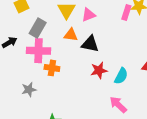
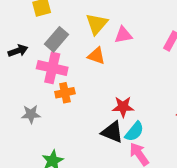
black triangle: (90, 44) -> (112, 132), moved
orange cross: (52, 68) -> (65, 93), turned -32
cyan semicircle: (121, 76) -> (134, 131), moved

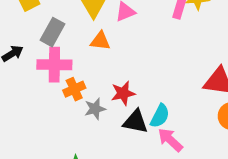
red star: (123, 107) -> (123, 93), moved
gray star: (31, 114) -> (95, 109), moved

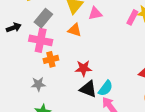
gray star: (95, 109) -> (38, 84), moved

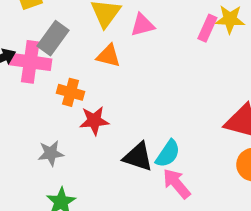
pink cross: (41, 40) -> (30, 62), moved
orange cross: (51, 59) -> (71, 92), moved, turned 32
red star: (83, 68) -> (94, 121), moved

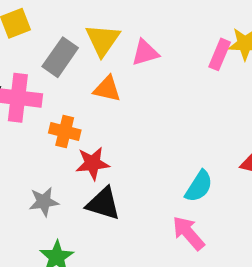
gray rectangle: (53, 38) -> (60, 57), moved
cyan semicircle: (168, 154) -> (199, 186), moved
black triangle: (138, 157) -> (103, 204), moved

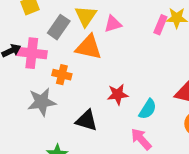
orange triangle: (107, 89) -> (89, 47), size x1.5
red star: (92, 163) -> (118, 94), moved
gray star: (44, 202) -> (42, 102), moved, size x1.5

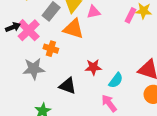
pink cross: (32, 53) -> (29, 30), turned 35

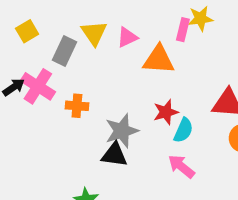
orange triangle: (73, 29) -> (159, 60), moved
red star: (93, 67) -> (166, 112), moved
gray star: (34, 69) -> (122, 131), moved

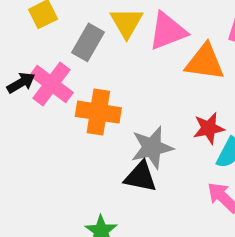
pink triangle: (127, 37) -> (168, 31), size x1.5
orange cross: (77, 106) -> (98, 112), size x1.5

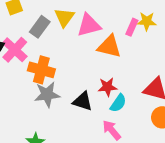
gray star: (152, 147) -> (47, 95), moved
black triangle: (141, 177) -> (83, 101), moved

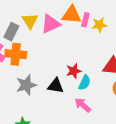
yellow star: (147, 21) -> (99, 25), moved
orange triangle: (109, 46) -> (72, 15), moved
orange cross: (41, 70) -> (16, 54), moved

